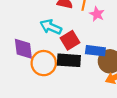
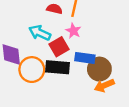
pink star: (97, 14) -> (73, 31), moved

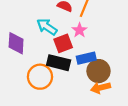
blue rectangle: (85, 58) -> (86, 58), turned -30
orange circle: (32, 70) -> (40, 77), moved

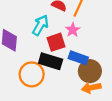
cyan arrow: (47, 27) -> (40, 25), turned 84
blue rectangle: (86, 58) -> (78, 58), turned 30

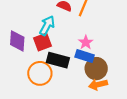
pink star: (73, 30) -> (86, 42), moved
red square: (56, 42) -> (42, 42), moved

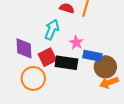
red square: (42, 42) -> (47, 57), moved
pink star: (86, 42) -> (76, 43), moved
orange circle: (40, 73) -> (33, 78), moved

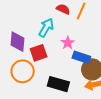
black rectangle: (66, 63) -> (58, 84), moved

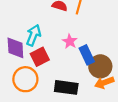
cyan arrow: (46, 28) -> (33, 35), moved
blue rectangle: (81, 57) -> (87, 55), turned 54

